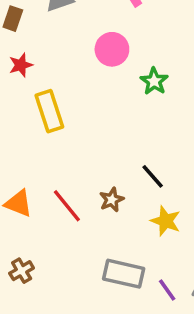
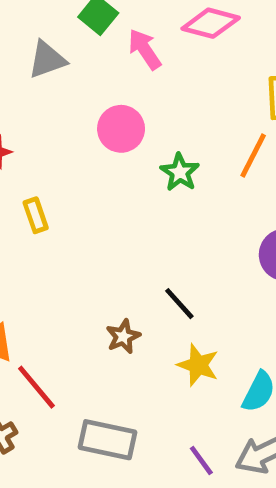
yellow rectangle: (49, 111) -> (36, 215), size x0.6
red line: (67, 206) -> (36, 387), moved
gray rectangle: (124, 274) -> (107, 440), moved

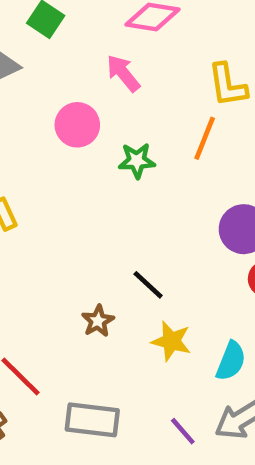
pink arrow: (145, 49) -> (123, 73), moved
green star: (180, 172) -> (137, 161), turned -30

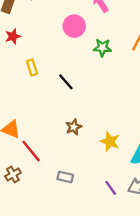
black line: (148, 285) -> (66, 82), moved
gray rectangle: (92, 420) -> (65, 177), size x0.6

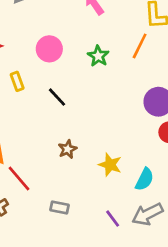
pink circle: (74, 26) -> (49, 49), moved
green star: (102, 48) -> (98, 56), turned 30

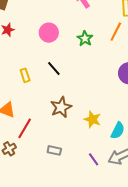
yellow rectangle: (17, 81) -> (25, 75), moved
brown star: (68, 149) -> (61, 107), size x1.5
red line: (19, 178) -> (25, 128), turned 70

